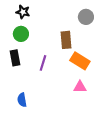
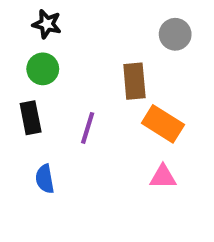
blue semicircle: (22, 100) -> (45, 179), moved

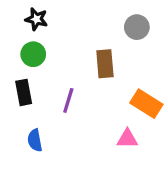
orange rectangle: (163, 124) -> (146, 104), moved

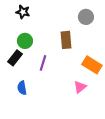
green circle: (33, 54) -> (25, 41), moved
black rectangle: (24, 92) -> (15, 58), turned 49
pink triangle: (127, 139) -> (80, 87), turned -40

